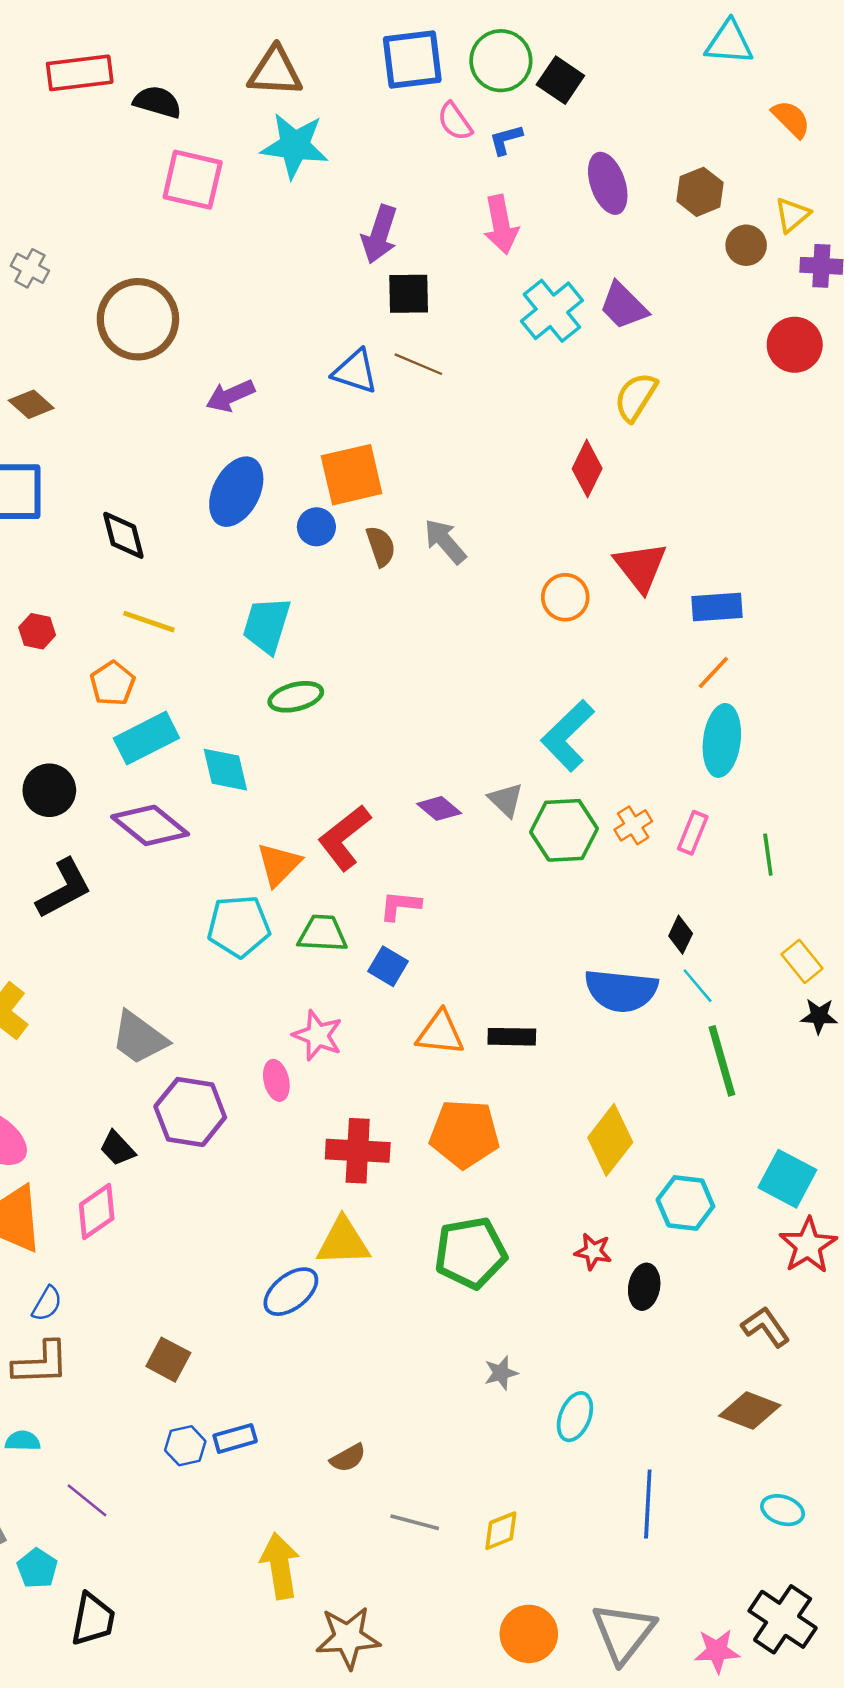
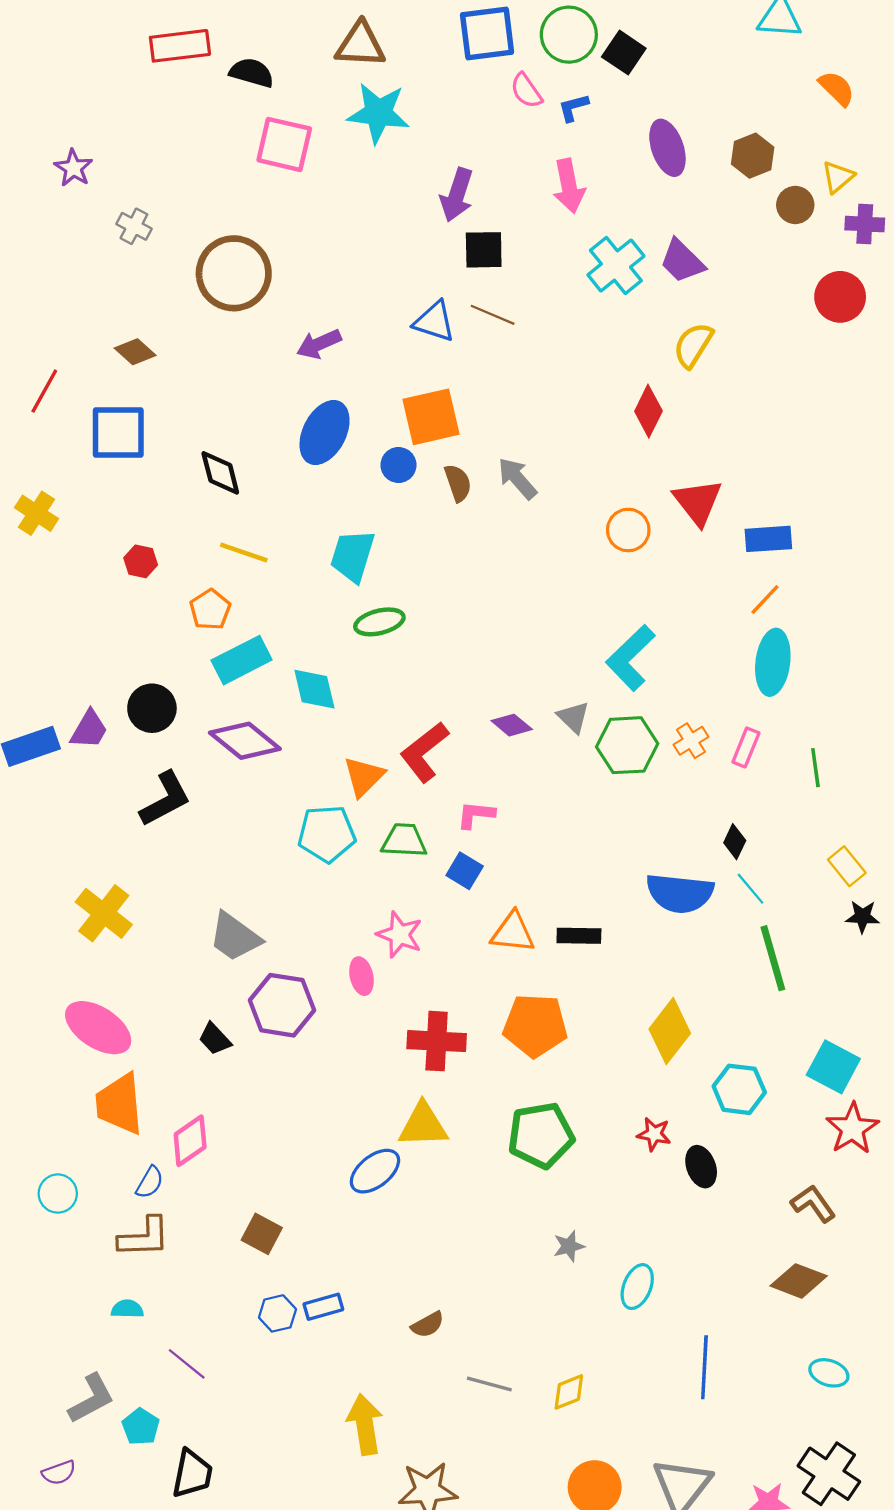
pink diamond: (97, 1211) -> (190, 1141), moved
black ellipse: (644, 1287) -> (701, 1167), turned -30

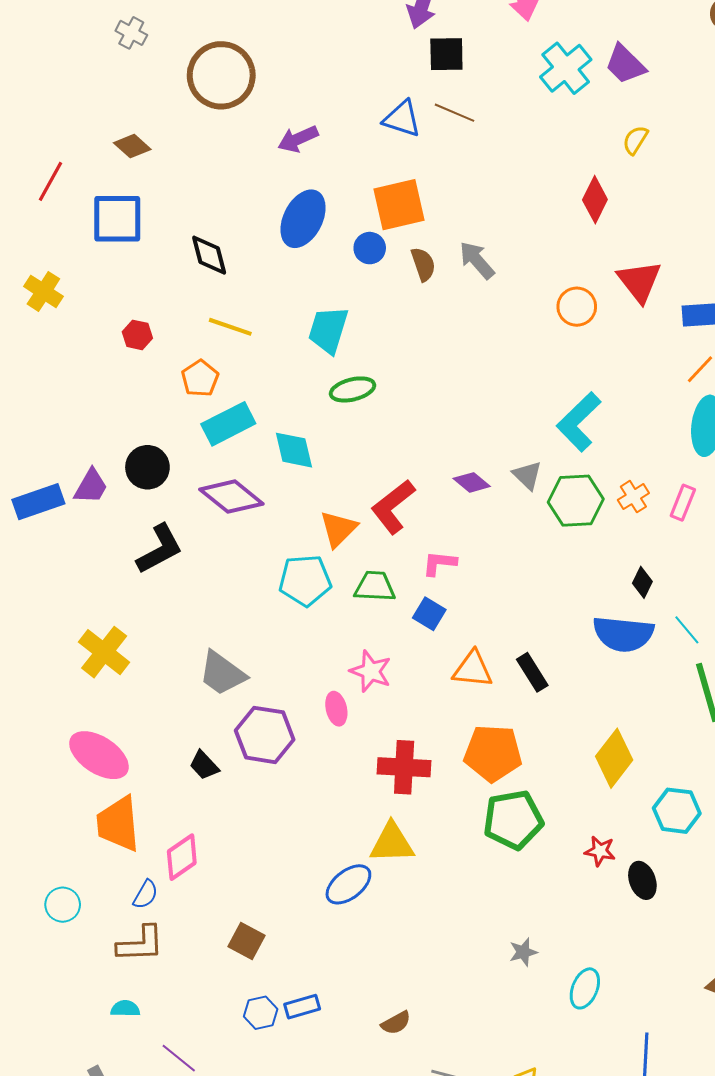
yellow semicircle: (693, 345) -> (635, 140), size x0.7
black diamond: (735, 842) -> (642, 582), moved
black rectangle: (579, 936) -> (532, 672), turned 57
green pentagon: (541, 1135) -> (513, 820), moved

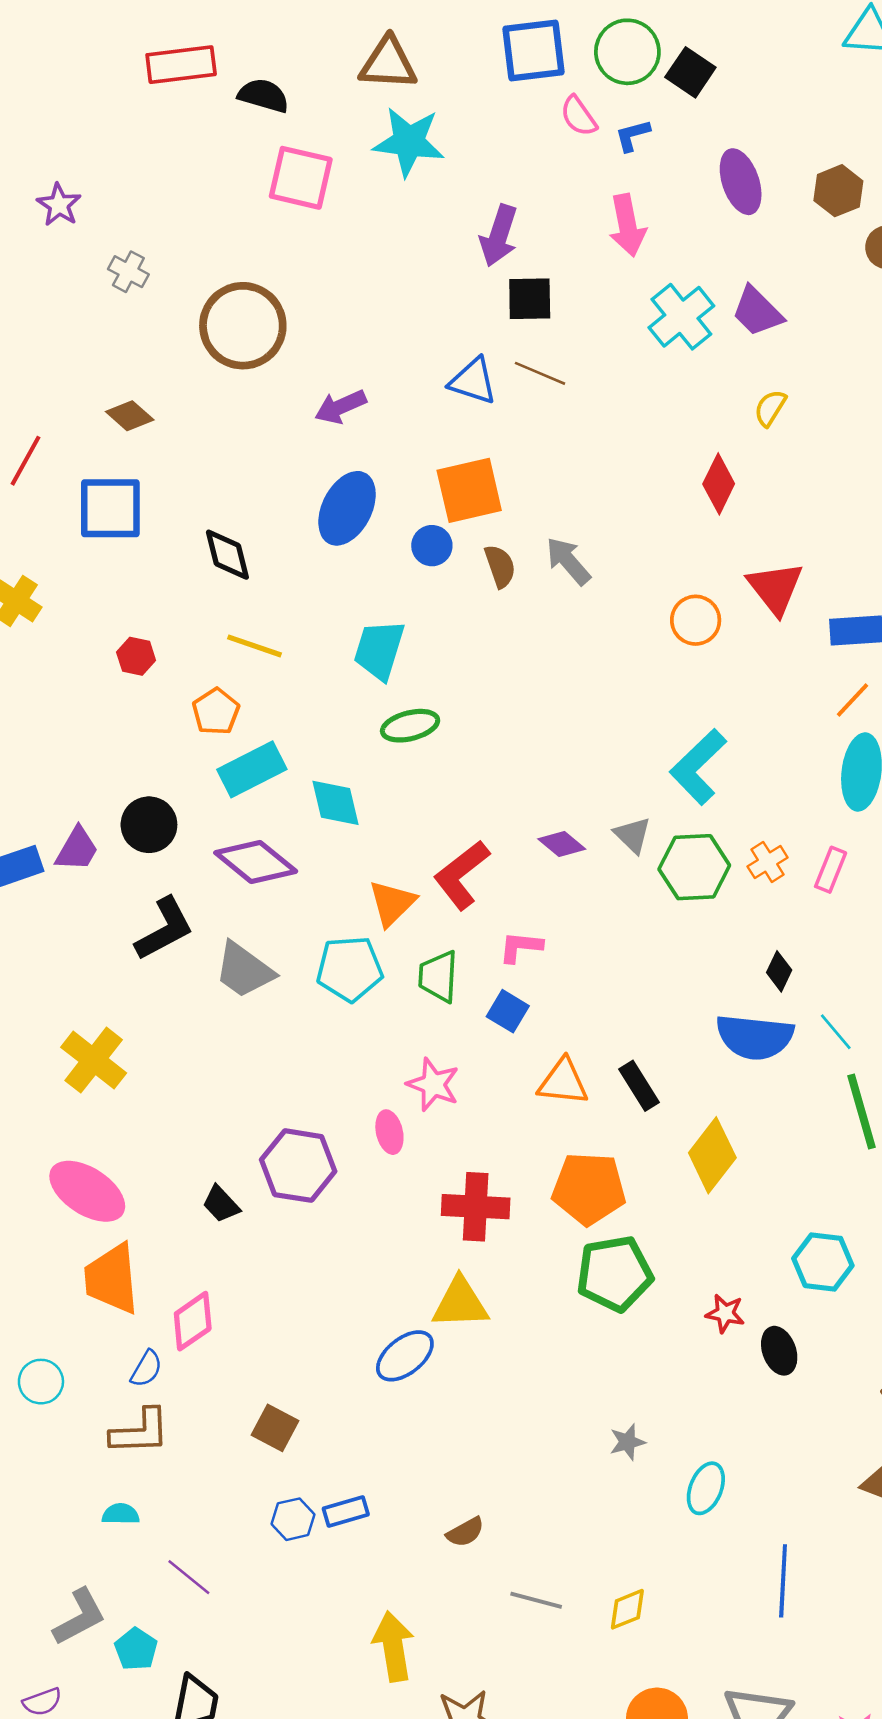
green trapezoid: (375, 586) -> (438, 976), turned -90
gray trapezoid: (222, 673) -> (244, 970), moved
yellow diamond: (614, 758) -> (712, 1155), moved

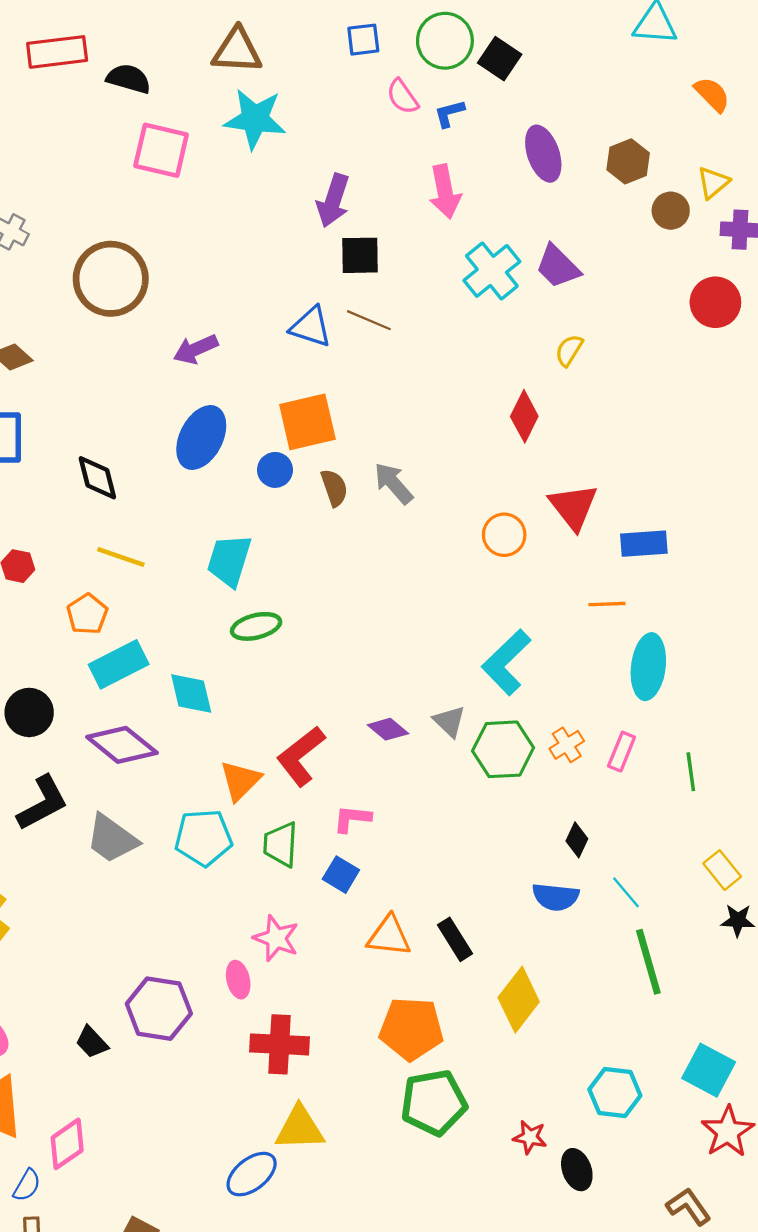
blue square: (534, 50) -> (363, 40), size x0.6
orange line: (852, 700) -> (607, 604), moved, turned 45
blue semicircle: (755, 1037) -> (556, 897), size x0.7
red cross: (476, 1207) -> (280, 1044), moved

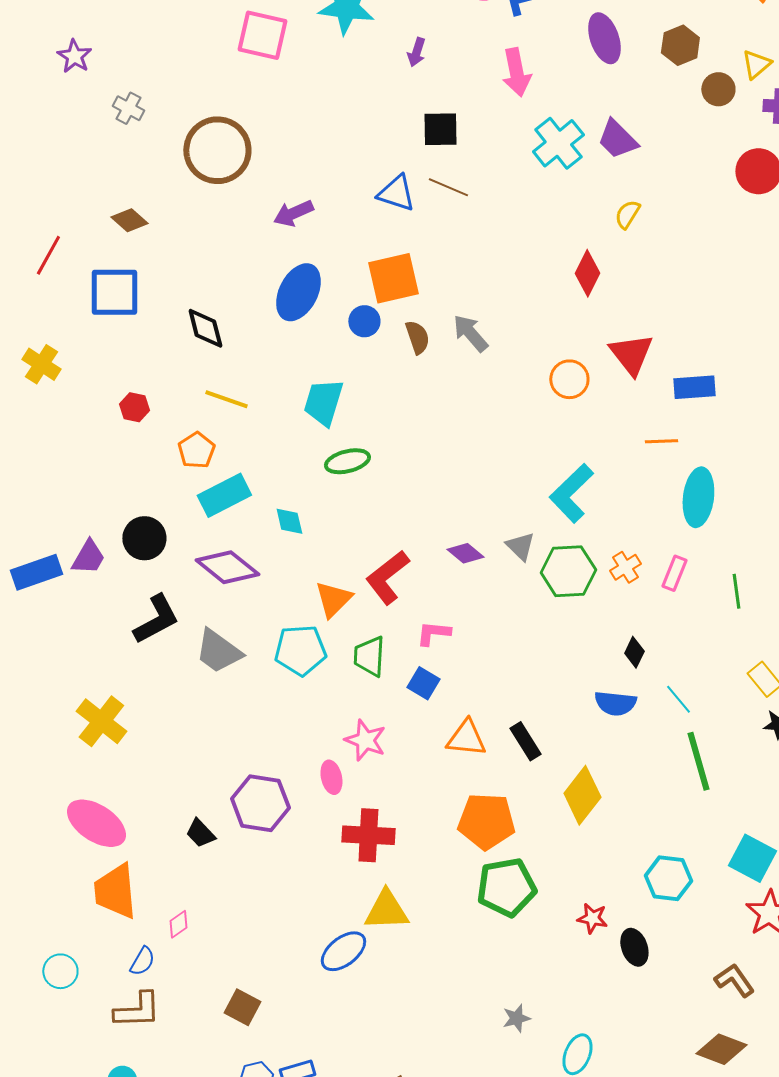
purple arrow: (333, 201) -> (416, 52), moved, size x0.6
cyan diamond: (191, 693) -> (289, 521), size x0.7
pink diamond: (67, 1144) -> (178, 924), size x0.6

